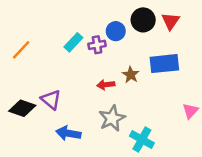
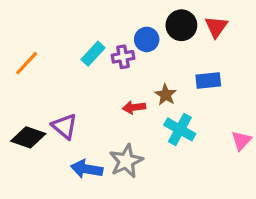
blue rectangle: (164, 64) -> (208, 81), size x0.7
gray star: (112, 118) -> (126, 161), moved
cyan cross: (142, 139) -> (180, 129), moved

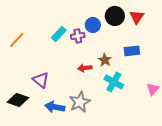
black diamond: (28, 137) -> (18, 100), moved

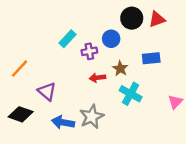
red triangle: (137, 17) -> (157, 19), turned 35
blue circle: (93, 25) -> (111, 39), moved
purple cross: (78, 36) -> (89, 51), moved
orange line: (17, 40) -> (19, 69), moved

